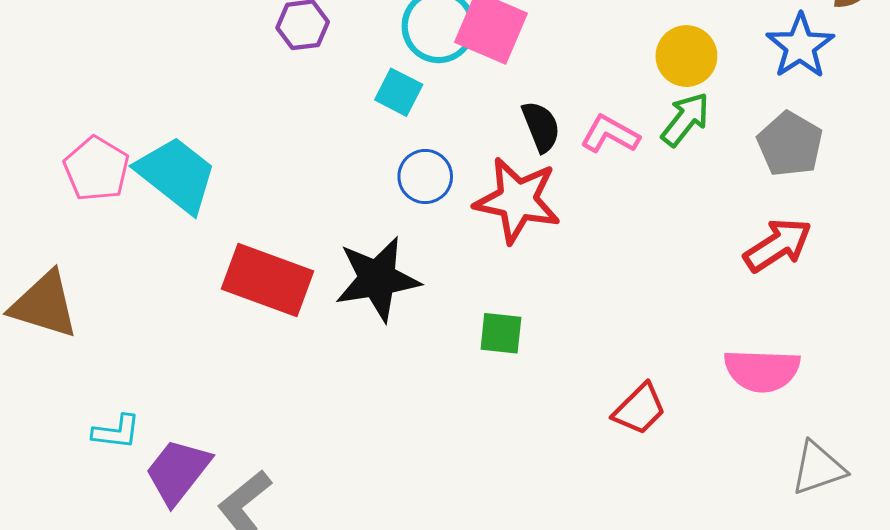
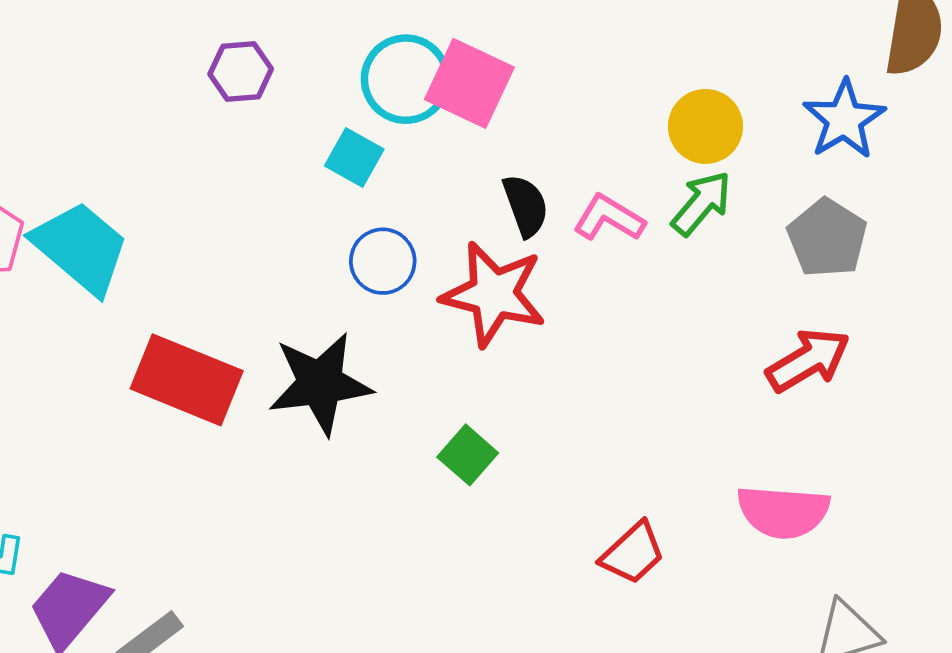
green square: (501, 333) -> (468, 455), turned 33

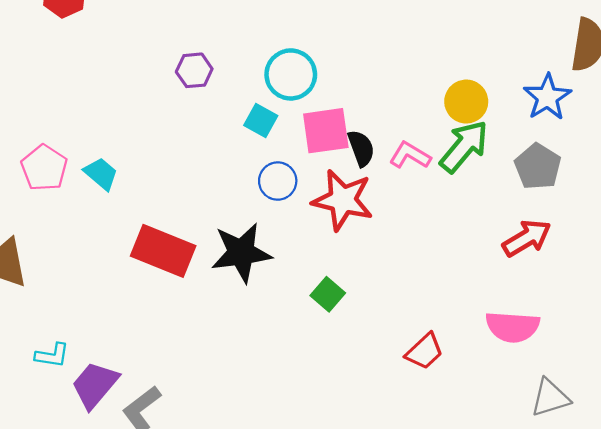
pink square: (469, 83) -> (326, 131), moved, turned -33
green arrow: (701, 203) -> (464, 147), size x1.4
cyan trapezoid: (81, 248) -> (101, 174), size x0.6

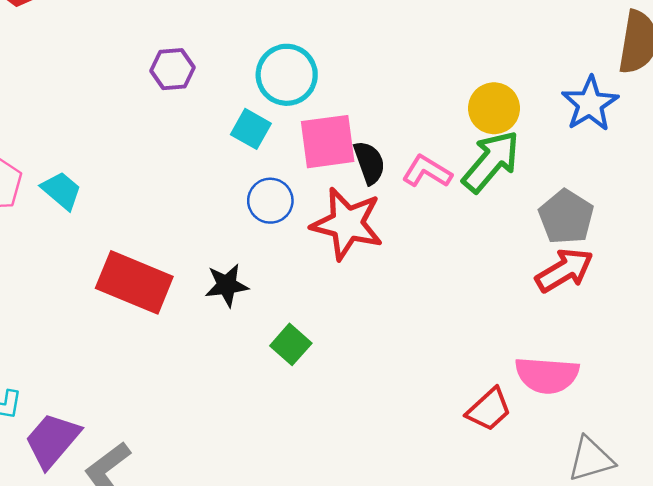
gray pentagon: (538, 167) -> (566, 217), moved
black star: (241, 253) -> (227, 285), size x0.6
green square: (328, 294) -> (291, 344), moved
red trapezoid: (425, 351) -> (489, 409), moved

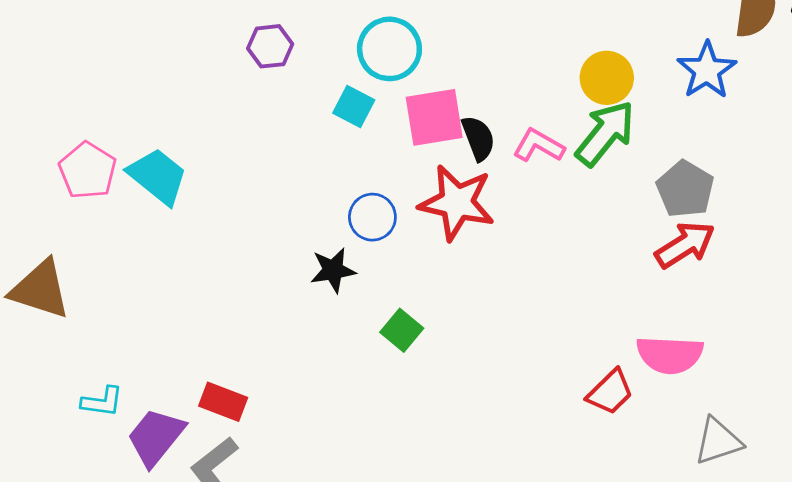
cyan trapezoid: (61, 191) -> (158, 176), size x1.4
blue circle: (270, 201) -> (372, 217), moved
red rectangle: (134, 282) -> (223, 402), moved, size x0.6

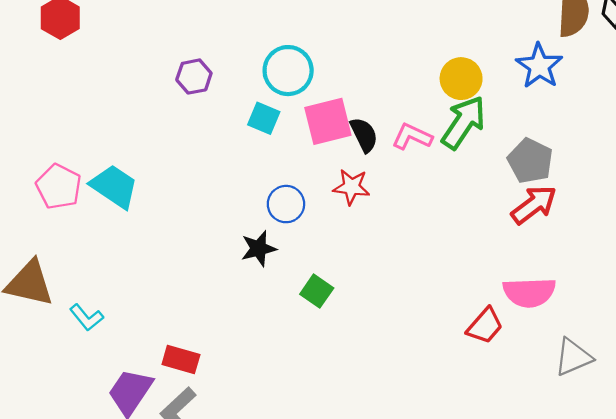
red star: (457, 203) -> (351, 187), size x0.6
cyan L-shape: (102, 402) -> (87, 317), moved, turned 48

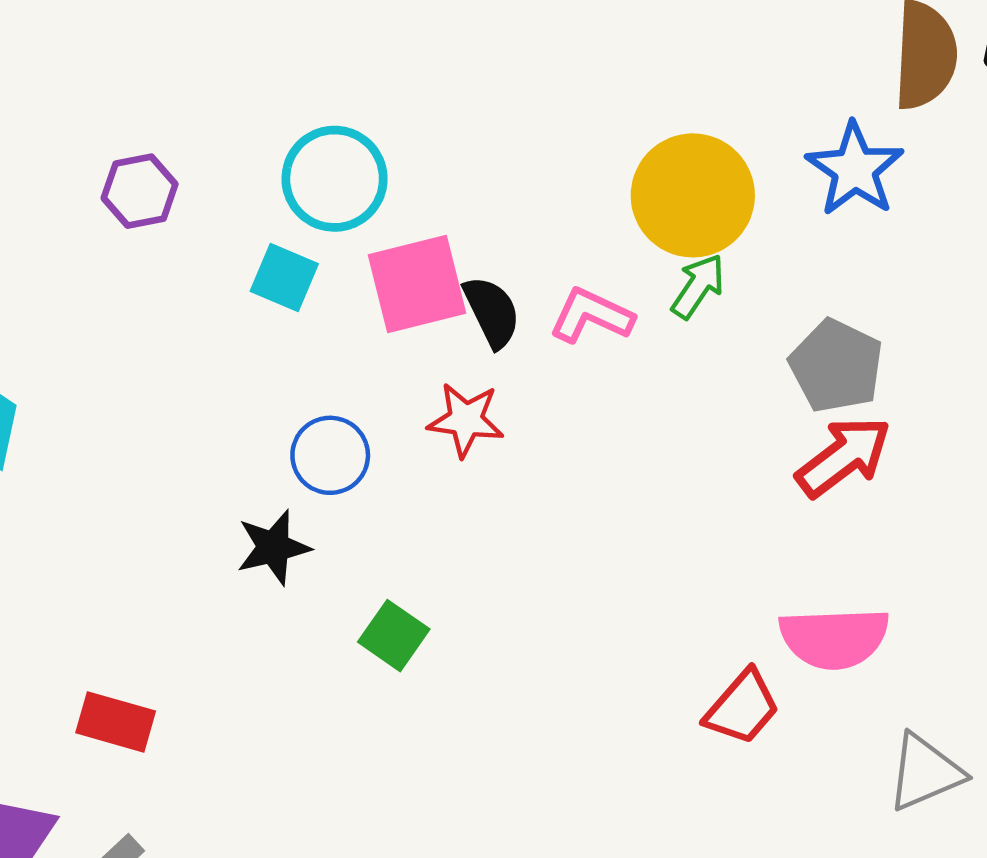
yellow circle: (461, 79) -> (693, 195), size x1.4
green arrow: (464, 122) -> (698, 286), size x0.6
red rectangle: (181, 359) -> (116, 722), moved

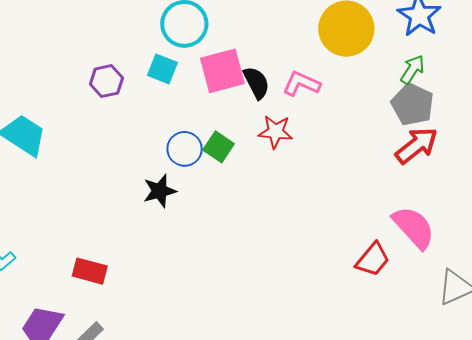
purple hexagon: (140, 191) -> (106, 81), moved
green arrow: (698, 286) -> (412, 69), moved
red star: (466, 420) -> (276, 132), moved
green square: (394, 636) -> (219, 147), moved
pink semicircle: (834, 638) -> (414, 227), turned -129

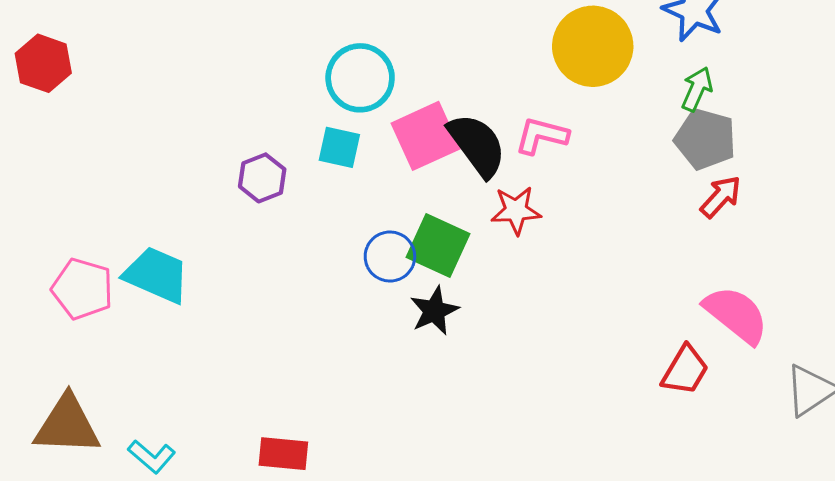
black semicircle: (256, 83) -> (477, 145), size x1.4
red arrow: (417, 145) -> (721, 197), size x0.7
green square: (219, 147) -> (438, 246), size x1.4
black star: (160, 191) -> (434, 311), moved

